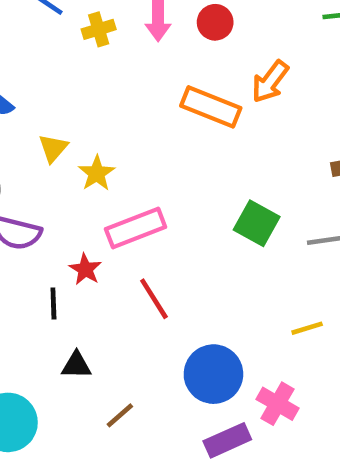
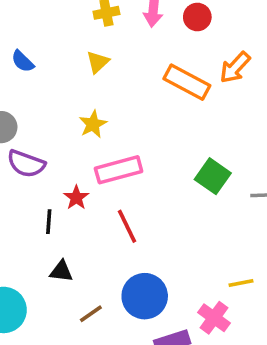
yellow triangle: (53, 148) -> (98, 62), moved
yellow line: (307, 328) -> (241, 283), moved
blue circle: (213, 374) -> (145, 296), moved

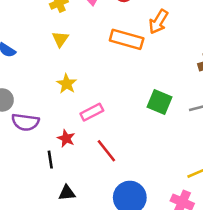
pink rectangle: (119, 170) -> (92, 112), size x0.7

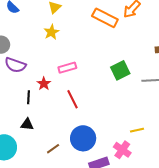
yellow star: (67, 84) -> (51, 32), moved
green square: (159, 102) -> (120, 70), turned 30
black triangle: (67, 193) -> (27, 124), moved

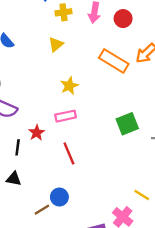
yellow star: (51, 32) -> (69, 86), moved
yellow line: (137, 130) -> (142, 195), turned 40
blue circle: (83, 138) -> (59, 197), moved, size x0.6

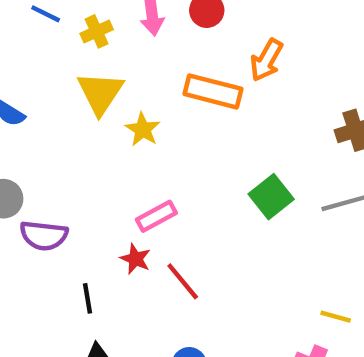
yellow triangle: (56, 44) -> (100, 93), size x1.6
yellow star: (69, 86) -> (143, 129), moved
red star: (37, 133) -> (135, 259), moved

